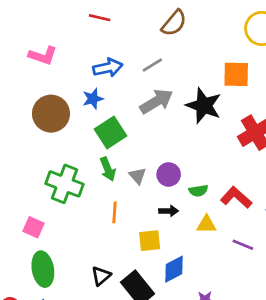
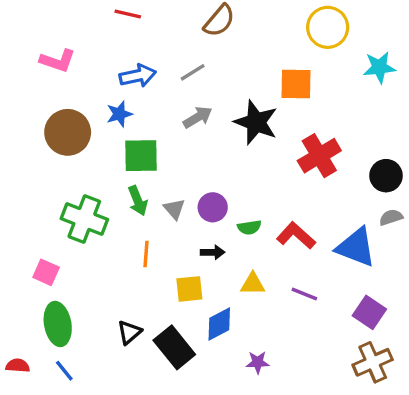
gray arrow: (156, 101) -> (198, 117), size x0.7
green square: (110, 133) -> (141, 156), turned 32
yellow triangle: (206, 224) -> (253, 284), moved

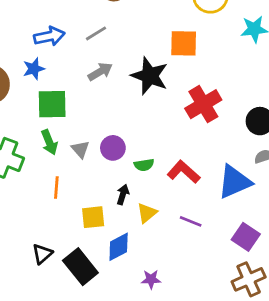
blue triangle: (356, 247) -> (234, 182), turned -45
black arrow: (213, 252) -> (123, 195), moved, turned -72
yellow triangle: (253, 284) -> (147, 213), turned -40

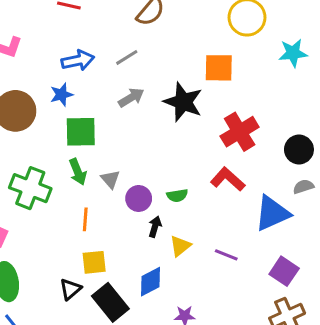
purple circle: (113, 148) -> (139, 198), moved
red L-shape: (184, 172) -> (228, 179), moved
yellow square: (93, 217) -> (94, 262), moved

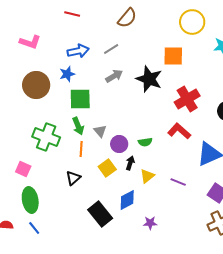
orange line: (85, 219) -> (81, 149), moved
yellow square: (94, 262) -> (107, 168), moved, turned -30
black triangle: (70, 289) -> (73, 178), moved

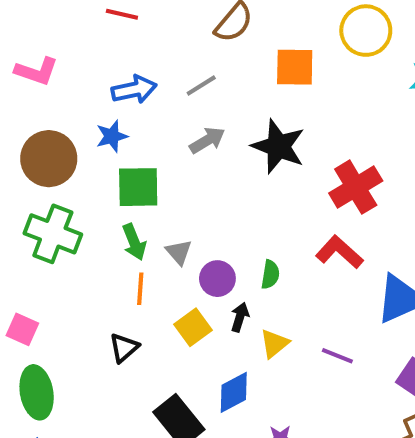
orange square: (173, 56) -> (295, 67), moved
green cross: (46, 137) -> (53, 234), moved
green semicircle: (145, 142) -> (270, 274), turned -72

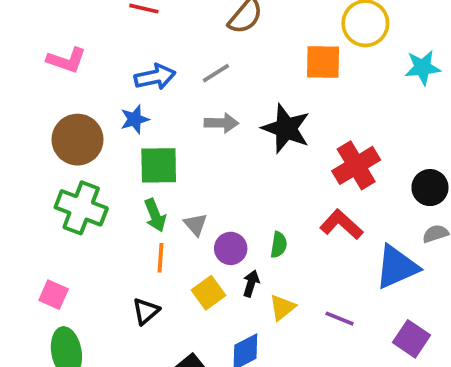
orange square: (295, 67) -> (323, 62), moved
gray arrow: (207, 140) -> (221, 123), turned 32

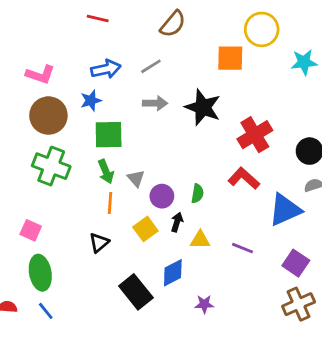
pink L-shape: (66, 60) -> (40, 75), moved
yellow triangle: (282, 307) -> (200, 240), turned 40

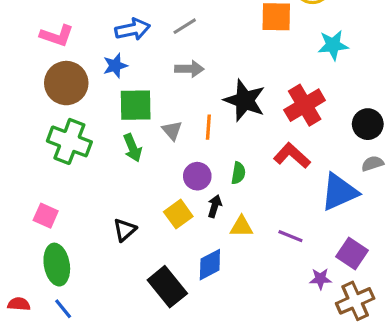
cyan star: (304, 62) -> (333, 45), moved
black star: (203, 107) -> (245, 100), moved
gray triangle: (136, 178) -> (172, 130), moved
orange line: (110, 203) -> (208, 127), moved
purple star: (204, 304) -> (320, 279), moved

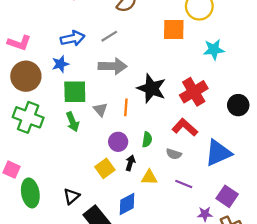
gray arrow: (189, 69) -> (113, 66), size x1.4
gray semicircle: (372, 164) -> (174, 154), moved, turned -144
black triangle: (125, 230) -> (71, 196), moved
green ellipse: (57, 265) -> (30, 193), moved

